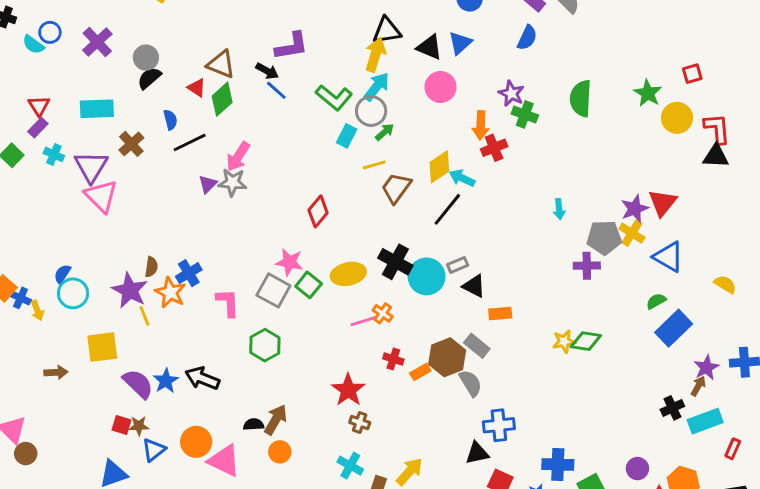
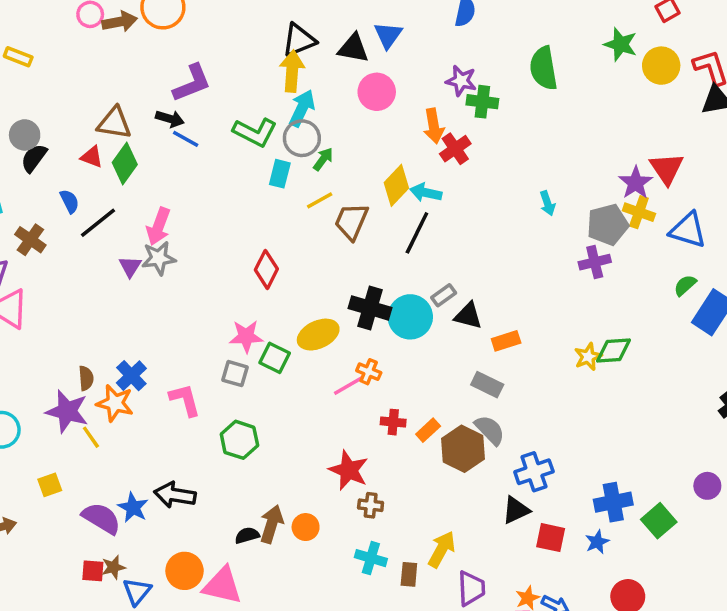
gray square: (273, 290) -> (235, 374), size x0.7
yellow square: (102, 347) -> (50, 485), size x0.6
brown hexagon: (447, 357) -> (463, 449), moved
orange circle: (280, 452) -> (306, 527), moved

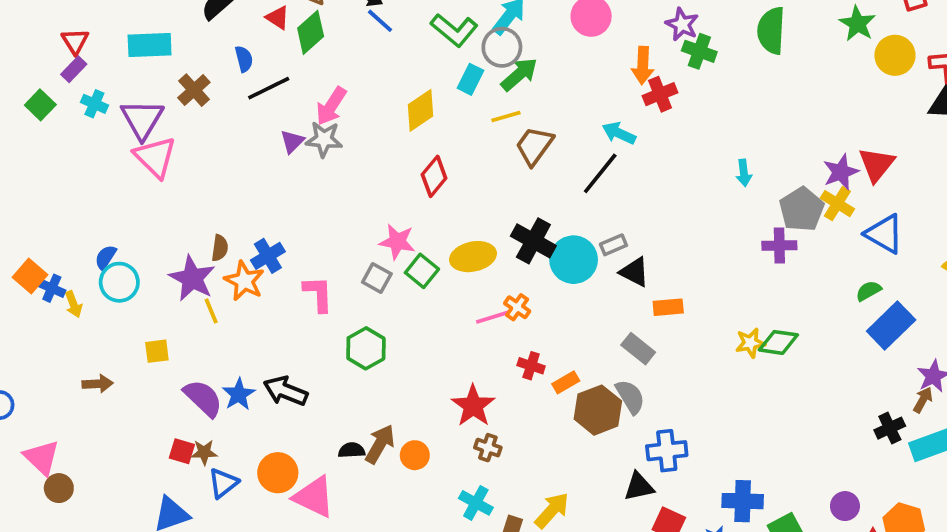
green arrow: (323, 159) -> (519, 74), size x1.5
yellow diamond: (396, 185) -> (420, 110), moved
gray pentagon: (608, 225) -> (802, 209), turned -30

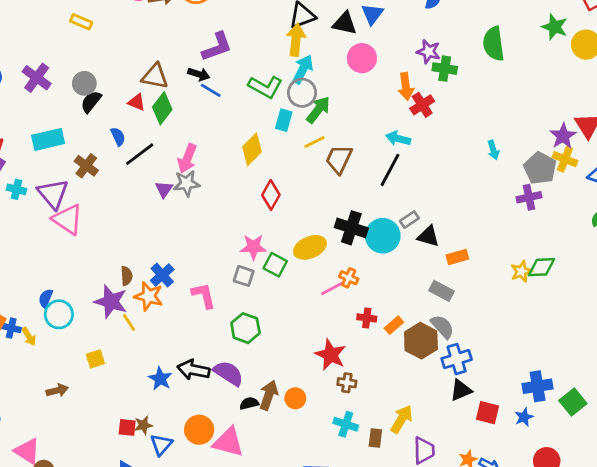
purple semicircle: (203, 398) -> (228, 373), moved
blue cross: (667, 451) -> (457, 359), moved

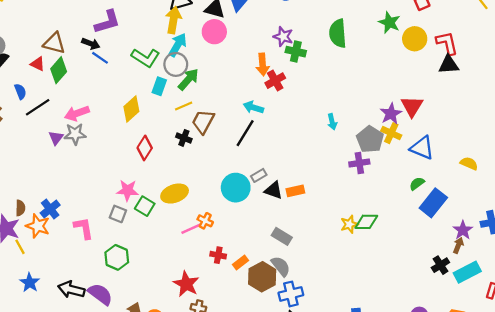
pink circle: (362, 58) -> (214, 32), moved
pink arrow: (187, 158) -> (77, 113), turned 45
black cross: (351, 228) -> (184, 138), moved, size x0.6
orange rectangle: (457, 257) -> (295, 191), moved
blue star: (160, 379) -> (30, 283), moved

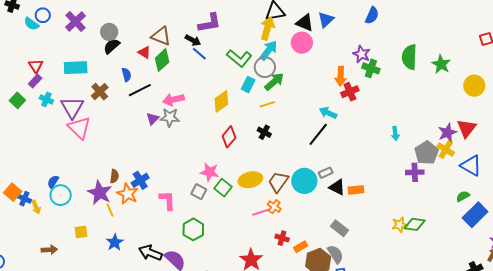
green star: (389, 22) -> (441, 64), moved
yellow circle: (415, 39) -> (474, 86), moved
brown trapezoid: (203, 122) -> (278, 182), moved

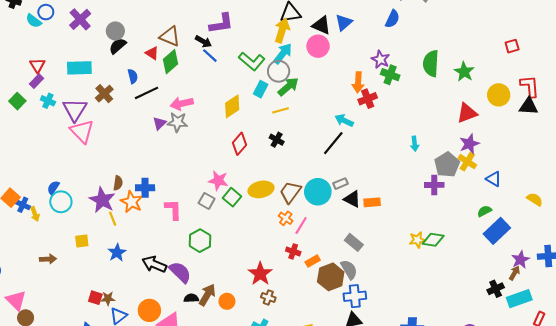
red triangle: (467, 128) -> (467, 113), moved, turned 30
blue triangle: (471, 166) -> (494, 179), size x0.7
blue cross: (140, 180) -> (145, 188), turned 30
pink line: (261, 212) -> (301, 226), moved, turned -42

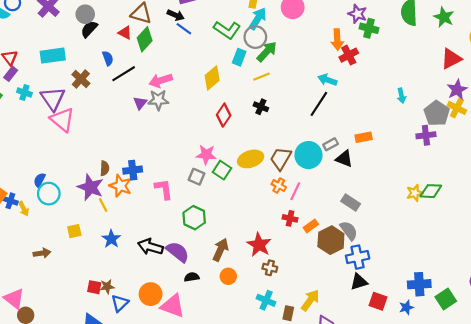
orange rectangle: (372, 202) -> (364, 137), moved
brown arrow: (207, 295) -> (221, 250), moved

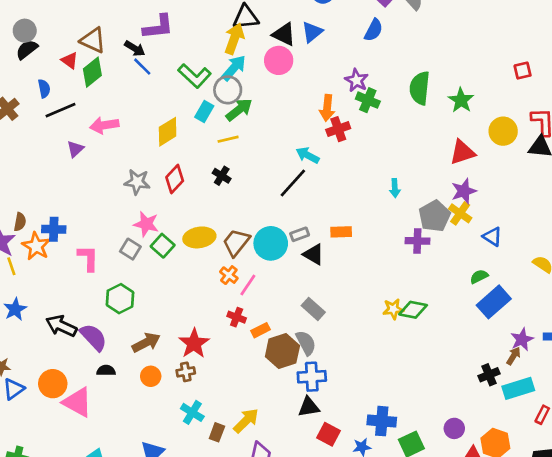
gray star: (158, 100) -> (137, 182), moved
brown arrow: (221, 250) -> (146, 343), turned 30
brown cross: (270, 268) -> (186, 372), moved, turned -32

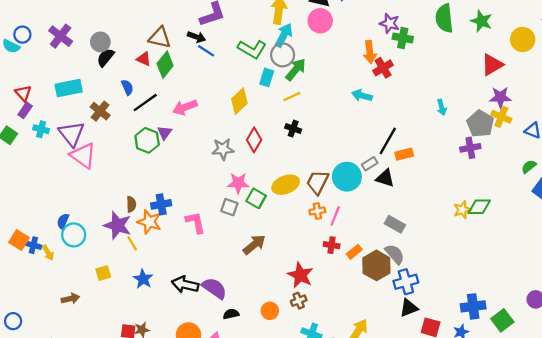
black line: (293, 183) -> (388, 141), moved
purple star: (464, 191) -> (500, 97), turned 30
orange cross: (229, 275) -> (317, 211), turned -35
green hexagon: (120, 299) -> (147, 140), moved
brown arrow: (146, 343) -> (254, 245), moved

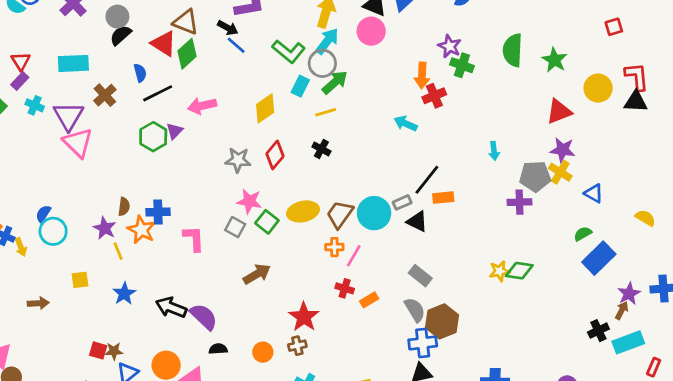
red triangle: (144, 59) -> (164, 44), size x1.5
gray pentagon: (480, 124) -> (535, 176), turned 30
purple star: (117, 225) -> (105, 228), size x0.7
brown hexagon: (376, 265) -> (442, 321), moved

